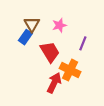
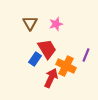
blue rectangle: (25, 37) -> (35, 59), moved
purple line: (83, 43) -> (86, 55), moved

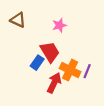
brown triangle: (30, 23) -> (18, 20), moved, turned -35
purple line: (86, 55) -> (87, 71), moved

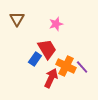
brown triangle: (18, 20) -> (17, 19), turned 35
purple line: (87, 71) -> (82, 67), turned -64

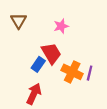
purple line: (82, 67) -> (90, 73), turned 56
red arrow: (51, 78) -> (34, 94), moved

